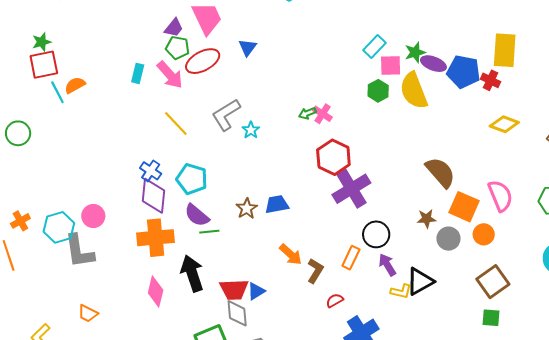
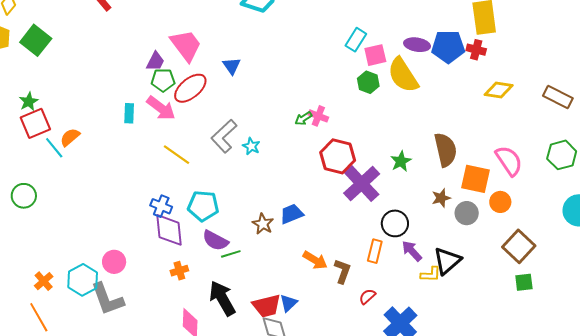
green star: (415, 52) -> (401, 161), moved
brown semicircle: (440, 172) -> (446, 150), turned 40
orange cross: (156, 238) -> (179, 271), size x0.5

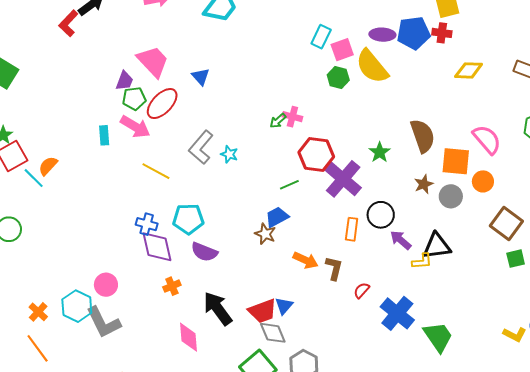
brown star: (263, 224) -> (265, 234), moved
orange rectangle: (375, 251) -> (352, 229), moved
green line: (231, 254) -> (289, 185), moved
black triangle: (447, 261) -> (437, 246), turned 40

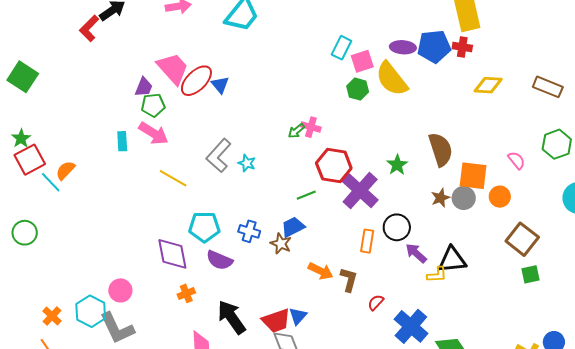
red ellipse: (162, 104) -> (196, 81), moved
pink semicircle: (487, 139) -> (516, 160), moved, size x0.6
gray circle: (451, 196) -> (464, 198), moved
blue cross: (147, 224) -> (249, 231), moved

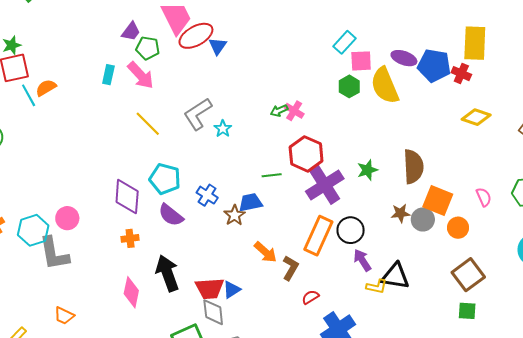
purple trapezoid: (144, 87) -> (131, 31), moved
orange rectangle: (367, 241) -> (318, 236), size x1.6

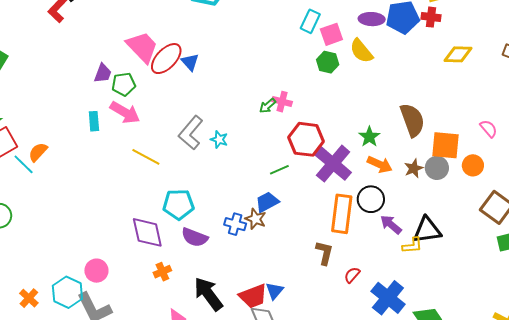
yellow semicircle: (385, 86) -> (361, 51), size x0.7
blue cross: (207, 195) -> (235, 224), moved
orange arrow: (265, 252) -> (380, 164), moved

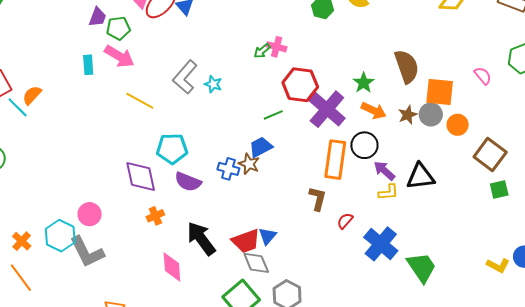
orange circle: (473, 165) -> (458, 125), moved
yellow L-shape: (412, 245) -> (388, 192), moved

